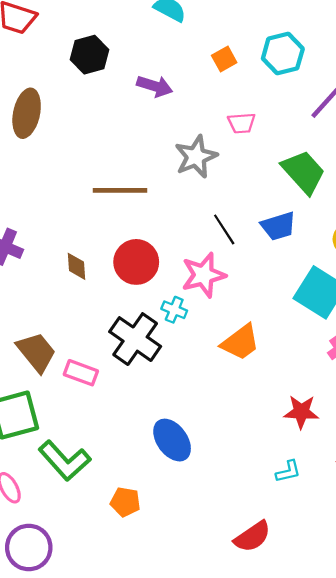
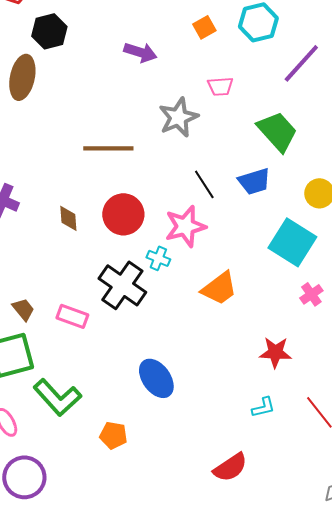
black hexagon: (90, 55) -> (49, 31), moved
brown trapezoid: (36, 352) -> (23, 309), moved, size x0.6

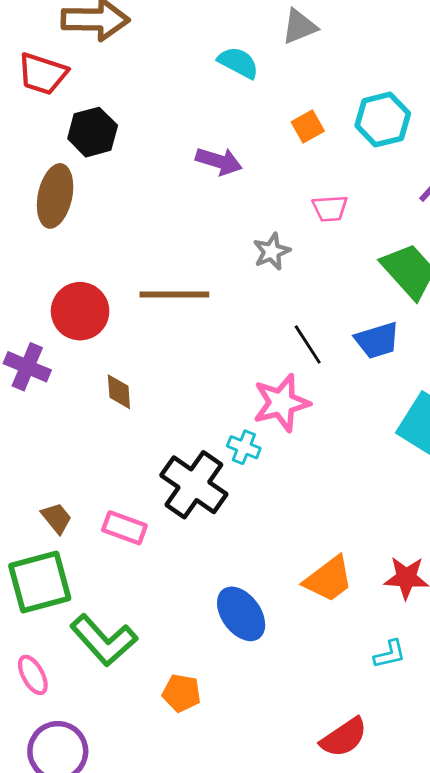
gray star: (178, 117) -> (272, 251), size x0.7
red circle: (123, 214) -> (80, 311), moved
orange trapezoid: (219, 288) -> (329, 579), moved

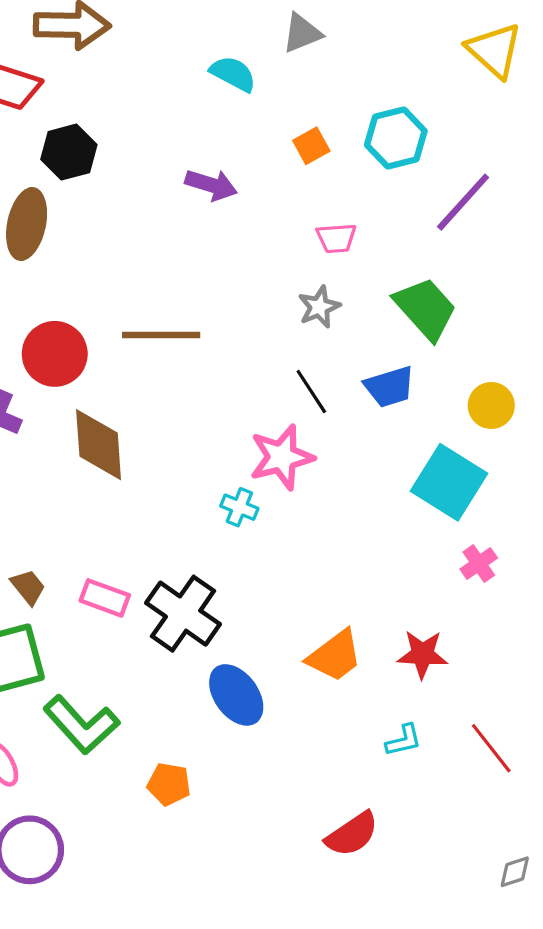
gray star: (272, 251) -> (319, 307), moved
brown diamond: (119, 392) -> (99, 445), size x1.8
black cross: (194, 485) -> (183, 614), moved

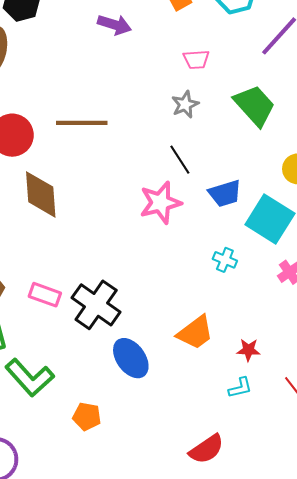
blue trapezoid: (390, 387) -> (225, 193), moved
cyan cross: (239, 507) -> (225, 260), moved
red star: (422, 654) -> (248, 350), moved, size x0.7

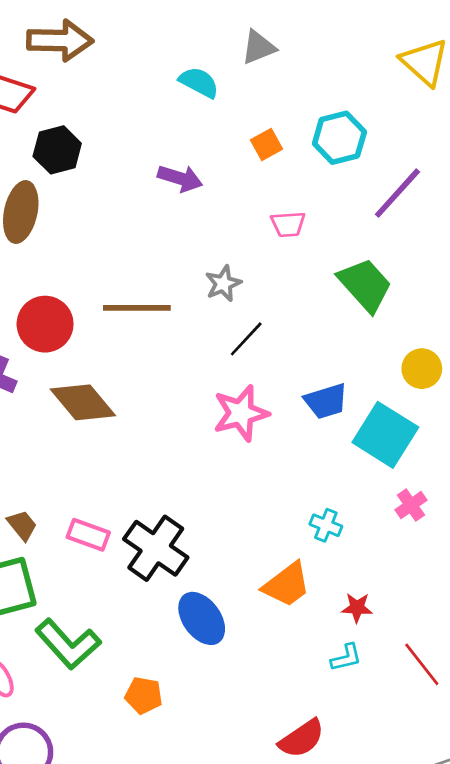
gray star: (185, 104) -> (223, 284), moved
black line: (180, 160) -> (246, 339), moved, turned 76
brown diamond: (41, 194) -> (83, 402), turned -36
cyan cross: (225, 260) -> (326, 525), moved

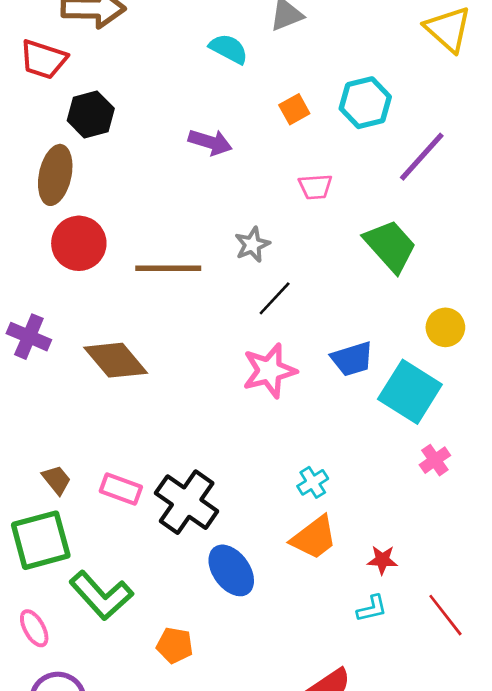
red circle: (45, 324) -> (79, 243), moved
cyan cross: (326, 525) -> (313, 482), moved, turned 36

